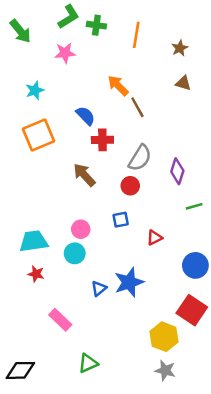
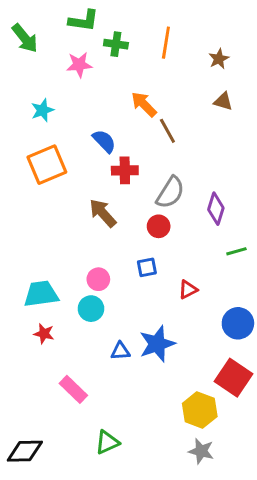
green L-shape: (69, 17) -> (84, 21), turned 40
green cross: (96, 25) -> (116, 44), moved
blue triangle: (99, 288) -> (120, 351), turned 35

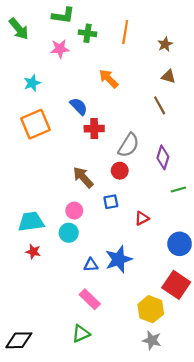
brown line: (167, 131) -> (160, 105), moved
brown arrow: (103, 213) -> (83, 177), moved
pink rectangle: (73, 389) -> (90, 299), moved

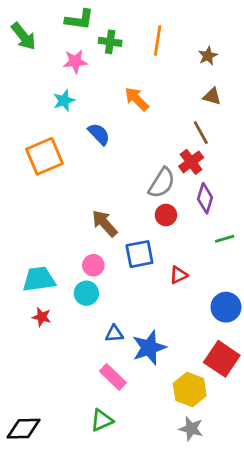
cyan star: (32, 83) -> (64, 100), moved
red cross: (94, 129) -> (191, 162), moved, turned -36
red circle: (120, 171) -> (166, 215), moved
blue square: (111, 202) -> (139, 254), size x1.5
blue star: (119, 259) -> (149, 348), moved

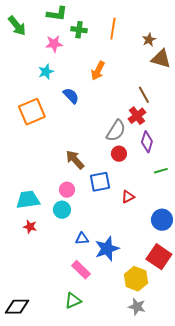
brown triangle: (212, 96) -> (161, 59), moved, size x1.5
orange arrow: (137, 99) -> (98, 71), turned -108

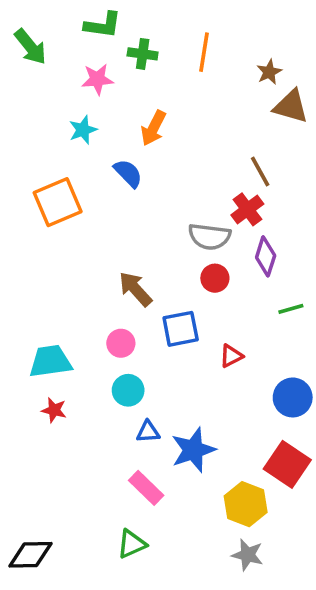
orange arrow: (98, 71) -> (153, 128), moved
gray semicircle: (116, 131) -> (209, 237), turned 65
cyan circle: (62, 210) -> (128, 390), moved

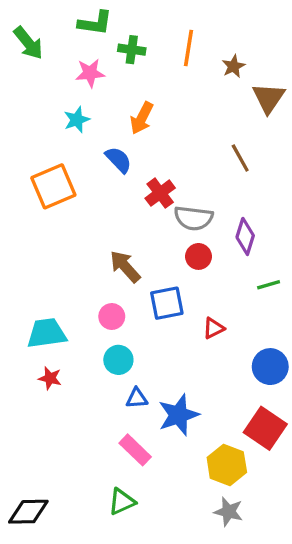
brown star: (269, 72) -> (234, 66), moved
brown triangle: (291, 106) -> (269, 98), turned 48
red cross: (247, 209) -> (160, 193), moved

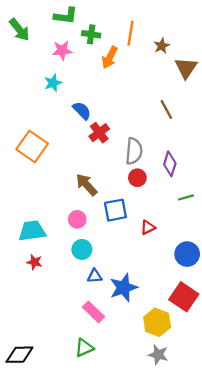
orange arrow: (142, 118) -> (110, 57), moved
orange square: (53, 186) -> (32, 146), moved, turned -32
red cross: (160, 193) -> (99, 133), moved
gray semicircle: (193, 218) -> (134, 151), turned -92

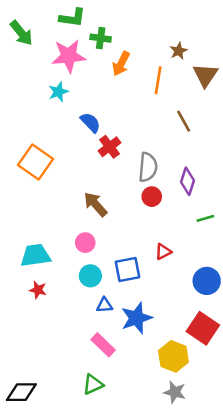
orange line: (130, 33) -> (158, 80), moved
pink star: (62, 50) -> (69, 56), size x1.5
blue square: (115, 210) -> (127, 269), moved

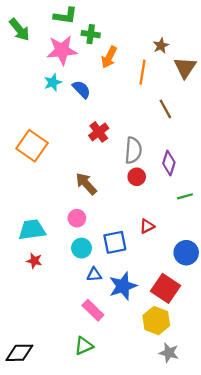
blue semicircle: (90, 122) -> (81, 89), moved
red square: (203, 328) -> (165, 288), moved
gray star: (175, 392) -> (169, 353), moved

